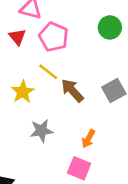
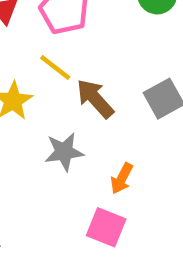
gray star: (41, 131) -> (64, 152), moved

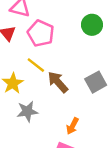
gray star: (64, 152) -> (27, 111), moved

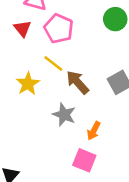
gray star: (27, 111) -> (64, 115), moved, turned 30

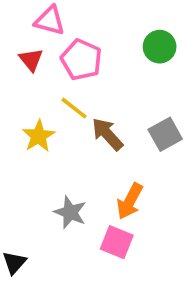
gray star: (64, 115) -> (70, 212), moved
orange arrow: (94, 131) -> (130, 201), size x1.4

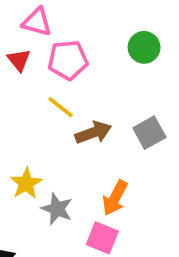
pink pentagon: (81, 60) -> (68, 60), turned -30
brown arrow: (107, 134) -> (93, 133), turned 112
yellow star: (39, 136) -> (26, 183), moved

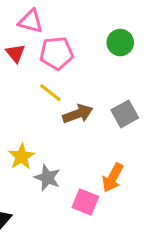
orange arrow: (115, 198) -> (113, 178), moved

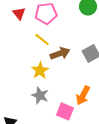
yellow star: (22, 156) -> (40, 70), moved

